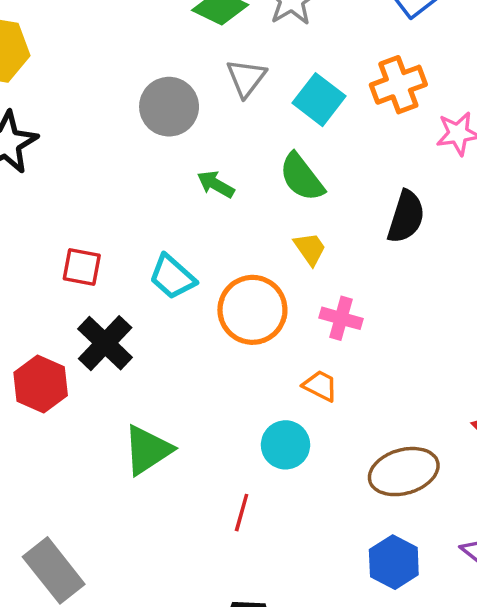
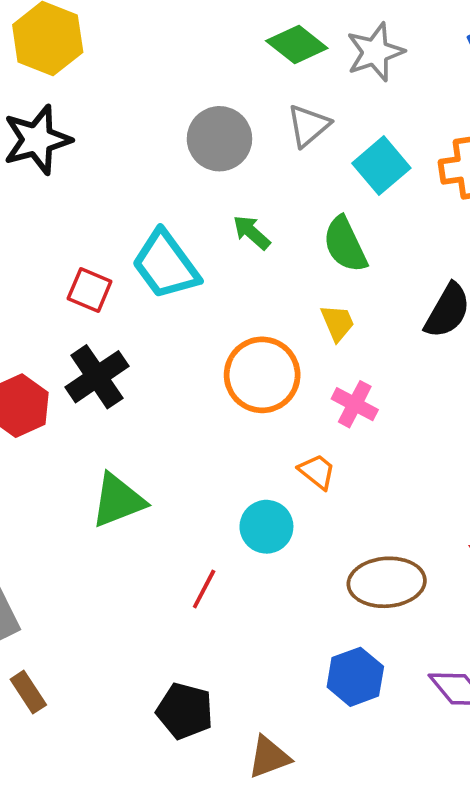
cyan trapezoid: (172, 277) -> (166, 265), moved, size x1.4

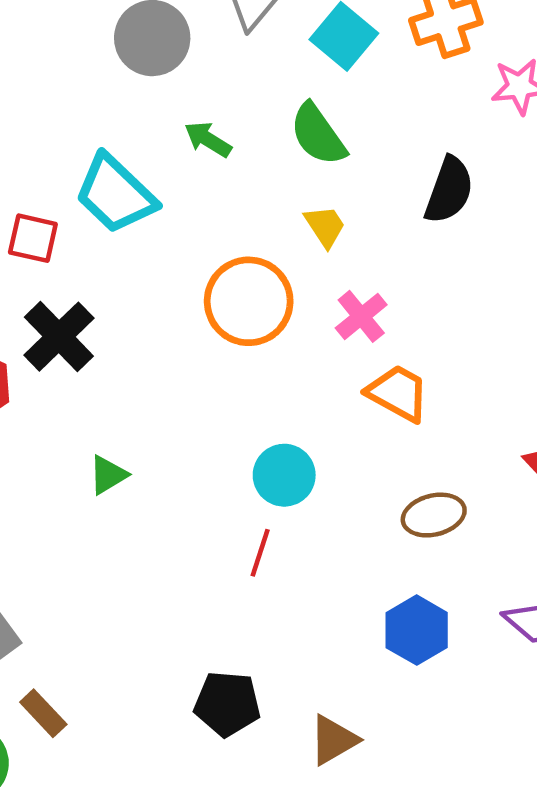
pink cross: (355, 404) -> (361, 316), turned 33
orange trapezoid: (317, 472) -> (398, 393), moved, size x1.4
green triangle: (118, 501) -> (108, 475), size x0.6
brown ellipse: (387, 582) -> (434, 515), size x0.7
red line: (204, 589) -> (260, 553), moved

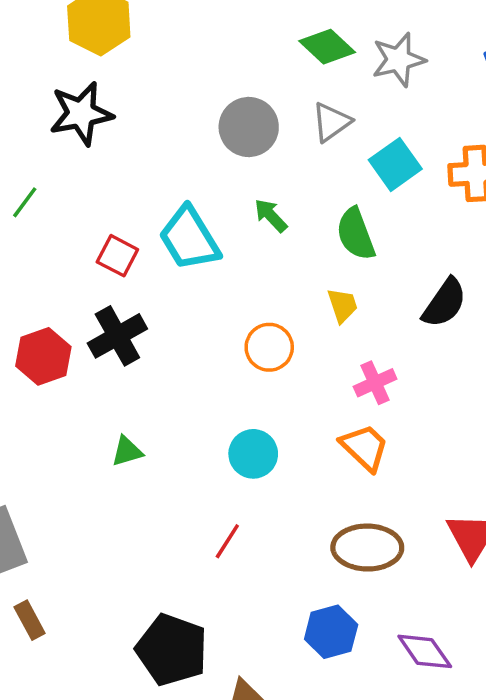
orange circle: (249, 301) -> (269, 347), size x0.7
pink cross: (361, 316) -> (375, 383), moved
cyan circle: (284, 475) -> (253, 454), moved
brown ellipse: (434, 515) -> (367, 548), size x1.4
black pentagon: (227, 704) -> (172, 650), size x1.4

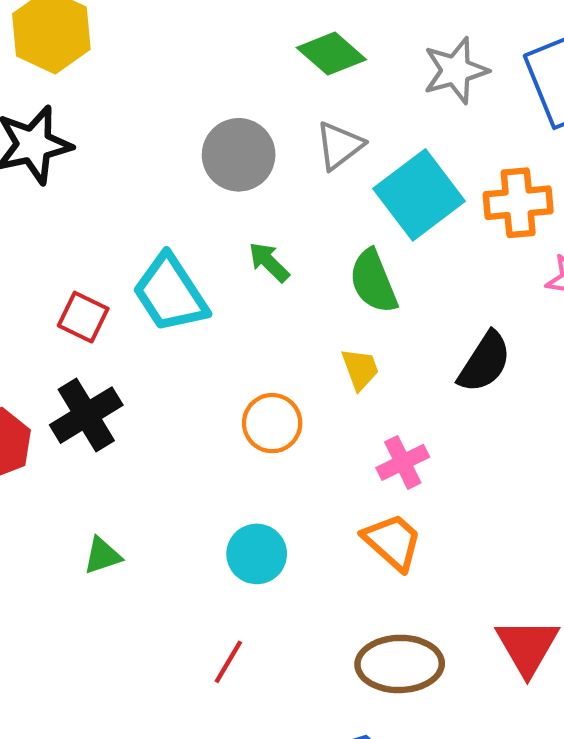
gray star: (399, 60) -> (456, 70), moved
cyan square: (395, 164) -> (419, 195), size x1.4

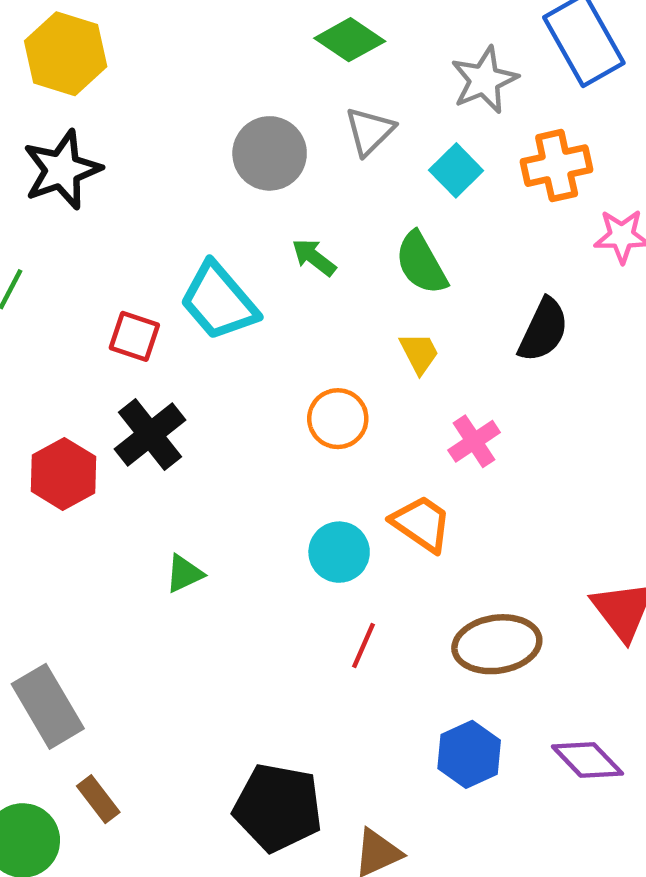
gray star: (456, 70) -> (484, 80), moved
cyan square: (419, 195) -> (456, 170), size x0.6
orange trapezoid: (393, 542) -> (421, 524), moved
red line: (228, 662) -> (363, 646), moved

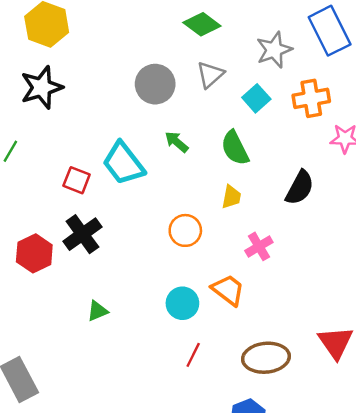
yellow trapezoid: (419, 353) -> (231, 197), turned 35

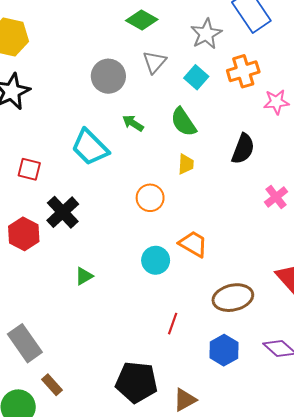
red square: (77, 180) -> (29, 169), moved
pink cross: (259, 246) -> (276, 197), moved
red line: (193, 355) -> (173, 324), moved

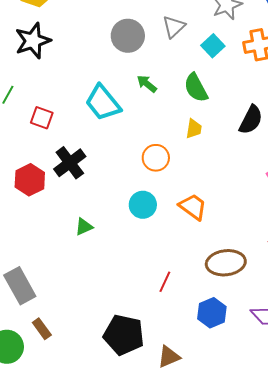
cyan circle: (156, 260) -> (143, 205), moved

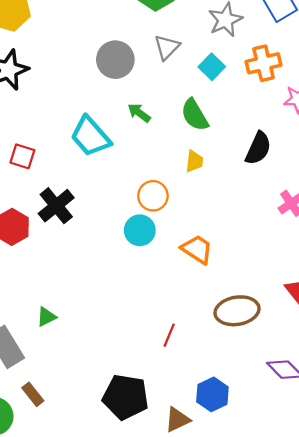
cyan circle: (143, 205) -> (140, 230), moved
green triangle: (84, 227) -> (46, 317), moved
blue hexagon: (212, 313) -> (212, 394), moved

